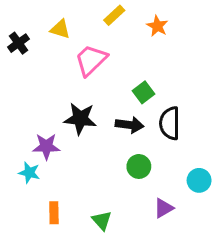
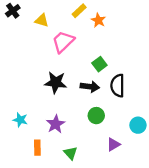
orange star: (157, 26) -> (98, 20), moved
black cross: (18, 43) -> (13, 11), moved
purple star: (46, 146) -> (56, 124), moved, turned -30

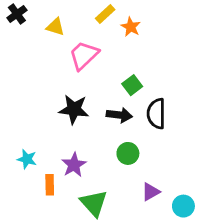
cyan circle: (138, 125) -> (183, 206), moved
orange rectangle: (37, 148) -> (50, 185), moved
green triangle: (71, 153) -> (94, 203), size x1.5

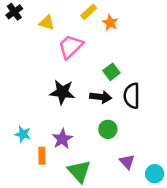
purple triangle: (151, 192) -> (127, 162), turned -42

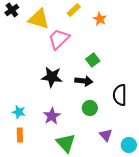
yellow triangle: (47, 23) -> (39, 19), size x1.6
orange star: (110, 23) -> (100, 19), moved
black semicircle: (132, 96) -> (120, 95), moved
orange rectangle: (42, 156) -> (20, 135), moved

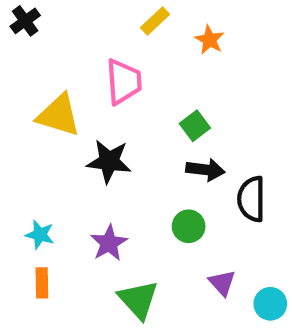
yellow triangle: (39, 19) -> (59, 115), moved
pink trapezoid: (59, 39) -> (124, 82), turned 130
black arrow: (84, 81) -> (205, 170), moved

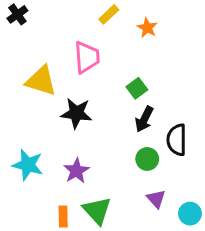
black arrow: (205, 170) -> (144, 119), turned 110
green circle: (189, 226) -> (147, 159), moved
cyan star: (40, 235) -> (28, 165), size x1.5
orange rectangle: (42, 283) -> (63, 216), moved

